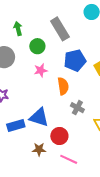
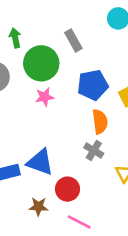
gray rectangle: (60, 29) -> (73, 40), size x0.7
green circle: (37, 46) -> (41, 63), size x1.6
orange semicircle: (63, 86) -> (100, 122), moved

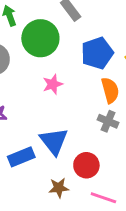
pink star: (45, 97) -> (53, 84), moved
blue triangle: (40, 162) -> (54, 141), turned 40

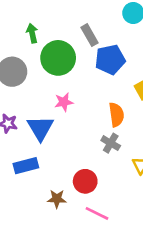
blue pentagon: (97, 53) -> (110, 60), moved
blue triangle: (54, 141) -> (40, 128), moved

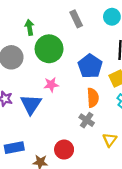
gray rectangle: (90, 35) -> (76, 19), moved
blue pentagon: (110, 60) -> (90, 66), moved, turned -30
blue rectangle: (26, 166) -> (14, 148), moved

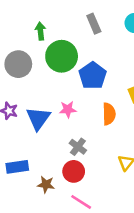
blue pentagon: (90, 66) -> (93, 76), moved
pink star: (51, 85) -> (68, 109), moved
gray cross: (87, 120) -> (78, 147), moved

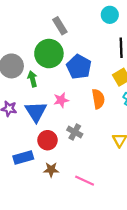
gray rectangle: (94, 24) -> (60, 26), moved
green arrow: (40, 31) -> (32, 79), moved
red circle: (74, 171) -> (47, 140), moved

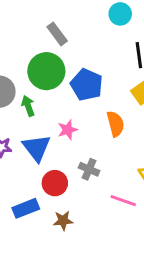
pink line: (85, 181) -> (123, 201), moved

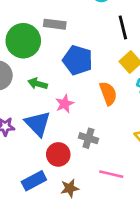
gray rectangle: (57, 34) -> (55, 24), moved, turned -40
green circle: (46, 71) -> (23, 41), moved
green arrow: (28, 106) -> (38, 84), moved, turned -48
pink line: (123, 201) -> (111, 174), moved

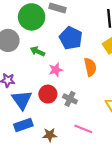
blue triangle: (38, 124) -> (22, 100), moved
red circle: (58, 154) -> (48, 94), moved

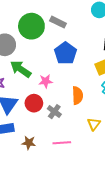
green arrow: (38, 51) -> (21, 69), moved, size x1.5
orange semicircle: (90, 67) -> (78, 96), moved
pink line: (83, 129) -> (62, 143), turned -36

